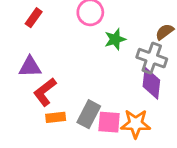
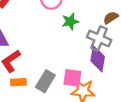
pink square: (109, 122) -> (72, 78), moved

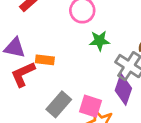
orange rectangle: (18, 82) -> (45, 60), moved

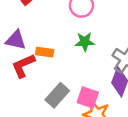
green star: (99, 41) -> (85, 42), moved

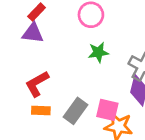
purple triangle: (16, 40) -> (33, 33), moved
orange rectangle: (45, 52) -> (41, 111), moved

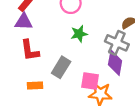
red L-shape: (37, 84) -> (30, 50), moved, turned -65
gray rectangle: (75, 111) -> (61, 67), moved

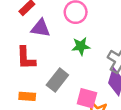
purple triangle: (24, 22) -> (41, 28), moved

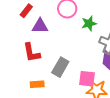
green star: (81, 46) -> (89, 23), moved

